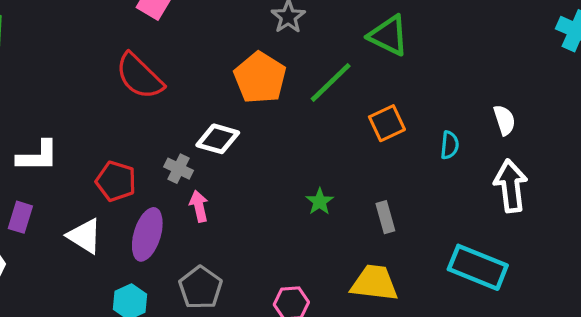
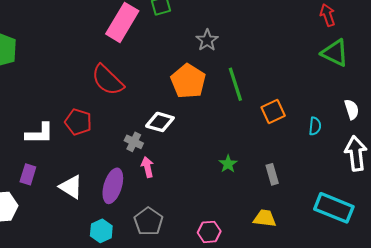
green triangle: (389, 35) -> (335, 53), moved
green line: (331, 82) -> (235, 84), turned -64
red pentagon: (116, 181) -> (78, 122), moved
yellow trapezoid: (374, 283) -> (265, 218), size x0.7

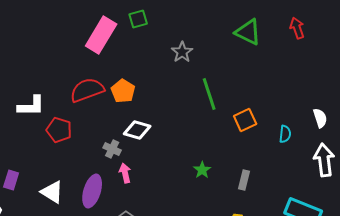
green triangle: (335, 53) -> (248, 32), moved
red semicircle: (108, 80) -> (87, 90), turned 116
orange pentagon: (188, 81) -> (123, 91), moved, size x0.7
white L-shape: (39, 133) -> (31, 106), moved
gray rectangle: (272, 174) -> (244, 180), turned 30

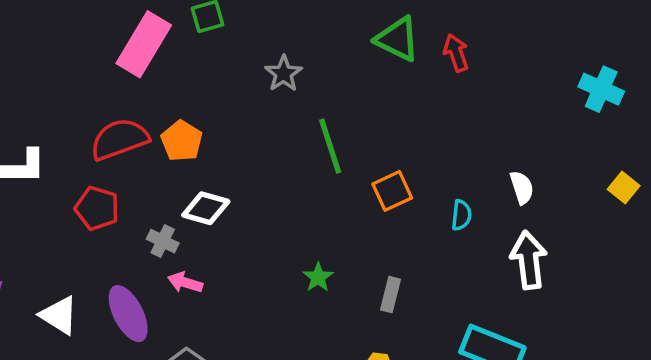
red arrow: (297, 28) -> (456, 53), moved
red pentagon: (59, 130) -> (97, 208), moved
pink arrow: (125, 173) -> (185, 282), turned -60
purple ellipse: (92, 191) -> (128, 314), turned -44

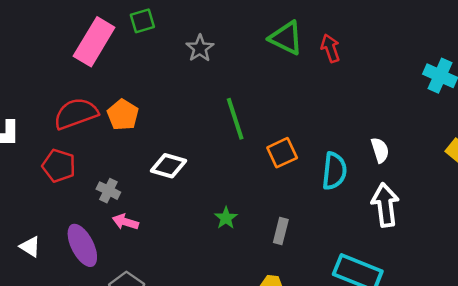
gray star: (284, 74) -> (200, 48), moved
white diamond: (206, 208) -> (169, 166), moved
cyan semicircle: (461, 215) -> (334, 171), size x1.6
white triangle: (59, 315) -> (30, 247), size x0.7

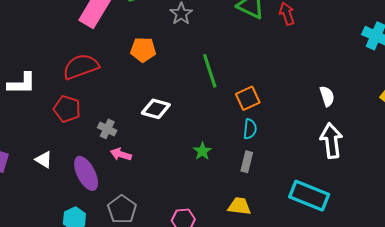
orange pentagon: (123, 115) -> (143, 50), moved, turned -30
cyan semicircle: (334, 171) -> (250, 129), moved, size x0.7
white triangle: (30, 247) -> (44, 160), moved

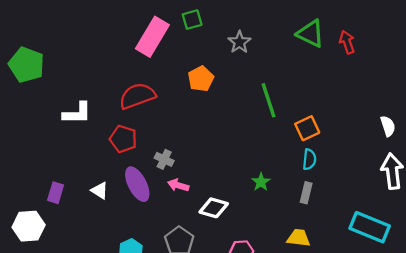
orange pentagon: (143, 50) -> (201, 79), turned -30
white diamond: (156, 109) -> (214, 208), moved
purple ellipse: (86, 173) -> (137, 184), moved

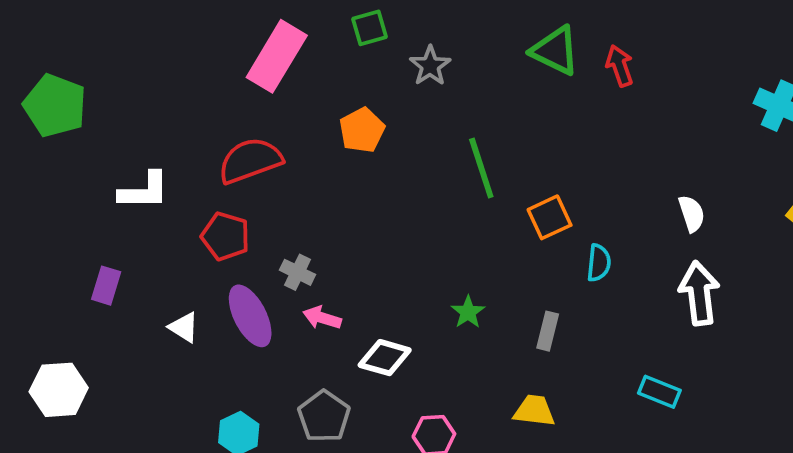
green square: (192, 20) -> (369, 28), moved
cyan semicircle: (309, 159) -> (599, 263), moved
purple rectangle: (56, 193) -> (106, 286), moved
cyan rectangle: (370, 227) -> (659, 392), size x0.6

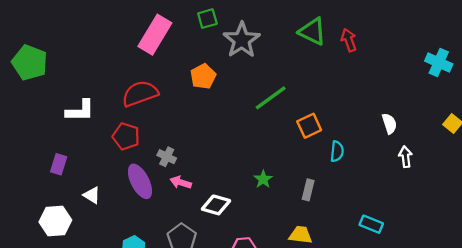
gray star: (430, 66) -> (242, 40), size x1.6
green line: (481, 168) -> (271, 98), turned 72
white arrow: (699, 293) -> (406, 157), moved, size x0.6
white triangle: (184, 327) -> (92, 195), moved
white hexagon: (59, 390) -> (55, 221), moved

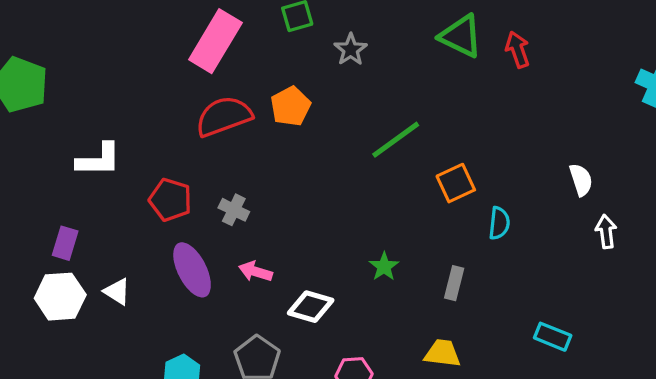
gray star: (242, 40) -> (351, 50), size x0.6
red semicircle: (140, 94) -> (224, 116), moved
gray cross: (167, 157) -> (234, 210), moved
white hexagon: (55, 221) -> (60, 297), moved

